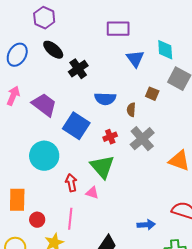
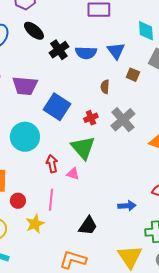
blue triangle: (135, 59) -> (116, 51), moved
blue semicircle: (105, 99) -> (86, 53), moved
purple trapezoid: (44, 105) -> (25, 86), turned 148
brown semicircle: (131, 110) -> (105, 87), moved

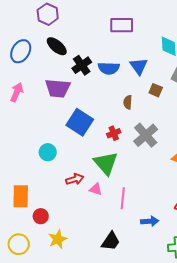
purple trapezoid: (25, 86) -> (58, 88), moved
cyan circle: (25, 137) -> (48, 152), size x0.6
red arrow: (52, 164) -> (75, 179), turned 84
pink line: (51, 200) -> (123, 198), moved

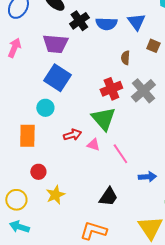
blue square: (80, 122) -> (57, 78), moved
red cross: (114, 133) -> (111, 89), size x1.5
orange rectangle: (21, 196) -> (27, 136), moved
pink line: (123, 198) -> (120, 154), turned -40

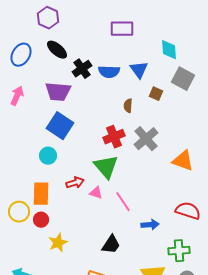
orange rectangle: (27, 136) -> (41, 194), moved
yellow circle: (16, 200) -> (19, 212), moved

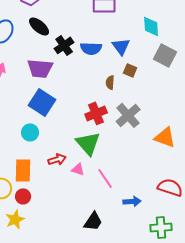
brown square: (156, 94) -> (130, 70), moved
yellow star: (58, 243) -> (15, 219), moved

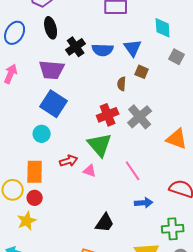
black ellipse: (39, 26) -> (51, 28), turned 35
gray square: (165, 55) -> (177, 57), size x0.7
pink line: (105, 178) -> (133, 171), moved

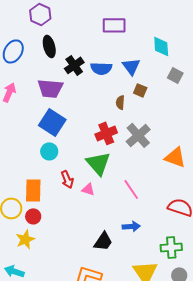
cyan circle: (42, 134) -> (49, 151), moved
red arrow: (69, 161) -> (67, 179), turned 84
blue arrow: (144, 203) -> (131, 226), moved

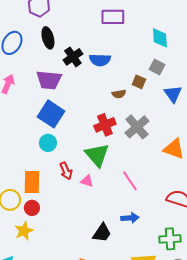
blue triangle: (131, 66) -> (173, 94), moved
gray square: (175, 75) -> (157, 67), moved
brown semicircle: (120, 102) -> (119, 94), turned -104

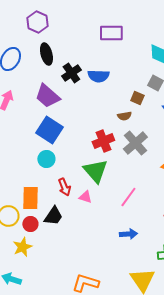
purple trapezoid: (49, 80) -> (47, 96), turned 36
brown semicircle: (119, 94) -> (124, 116), moved
pink line: (130, 181) -> (128, 197), turned 70
black trapezoid: (102, 233) -> (53, 216), moved

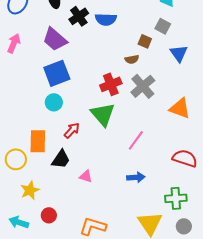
blue square: (49, 130) -> (57, 73), turned 36
red arrow: (64, 187) -> (72, 130), turned -114
pink triangle: (85, 197) -> (86, 176), moved
red circle: (30, 224) -> (49, 215), moved

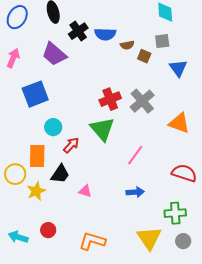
gray square: (163, 26) -> (162, 41), turned -35
brown semicircle: (132, 59) -> (127, 45), moved
blue square: (57, 73) -> (35, 94), moved
cyan circle: (54, 102) -> (53, 127), moved
yellow star: (30, 190) -> (36, 191), moved

